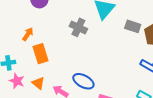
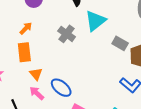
orange arrow: (28, 34) -> (26, 28), moved
orange triangle: (38, 83) -> (36, 74), moved

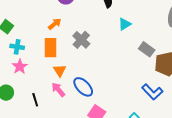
cyan triangle: (95, 21) -> (125, 24), size x0.6
gray cross: (67, 34) -> (81, 40), moved

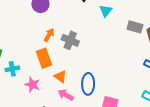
orange arrow: (55, 24) -> (49, 35), moved
pink star: (20, 67) -> (32, 85), moved
blue ellipse: (83, 87) -> (88, 84), turned 65

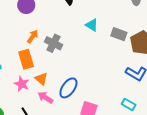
cyan triangle: (106, 11) -> (92, 25), moved, turned -40
blue ellipse: (88, 84) -> (68, 88), turned 30
pink star: (32, 85) -> (22, 84), moved

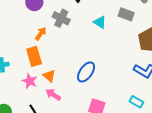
gray rectangle: (119, 34) -> (126, 14), moved
gray cross: (54, 43) -> (61, 18), moved
blue ellipse: (68, 88) -> (86, 72), moved

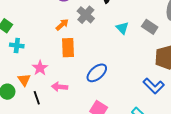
orange rectangle: (34, 56) -> (68, 48), moved
orange triangle: (49, 76) -> (24, 80), moved
pink arrow: (53, 95) -> (59, 87), turned -42

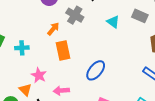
cyan cross: (17, 45) -> (22, 48), moved

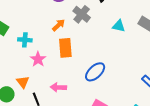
cyan triangle: (113, 22) -> (119, 26), turned -32
pink star: (39, 75) -> (38, 59), moved

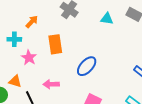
orange arrow: (58, 25) -> (32, 22), moved
orange triangle: (23, 82) -> (15, 81), turned -32

